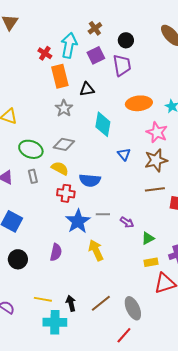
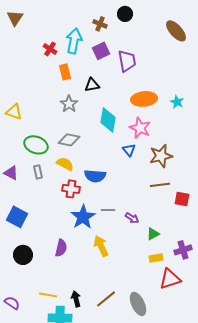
brown cross: (95, 28) -> (100, 24), turned -32
black circle: (126, 40) -> (125, 14), moved
orange rectangle: (60, 76) -> (65, 72), size x0.7
pink star: (157, 132) -> (140, 128), moved

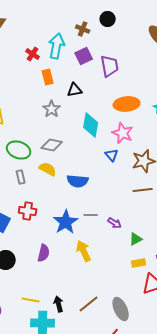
red cross: (71, 189) -> (28, 211), moved

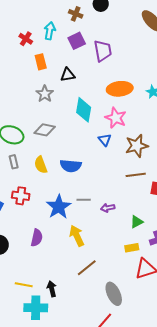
cyan arrow: (57, 46) -> (50, 31), size x0.7
yellow semicircle: (48, 169) -> (41, 165), moved, turned -138
purple arrow: (115, 223) -> (108, 208), turned 136
green triangle: (136, 239) -> (137, 222), moved
brown line: (89, 304) -> (87, 268), moved

